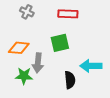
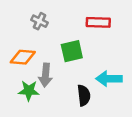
gray cross: (27, 12) -> (40, 21), moved
red rectangle: (68, 14) -> (98, 22), moved

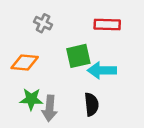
gray arrow: (45, 75) -> (50, 108), moved
cyan arrow: (109, 79) -> (102, 70), moved

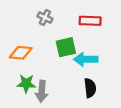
gray cross: (43, 23) -> (45, 18), moved
black semicircle: (91, 104) -> (90, 88), moved

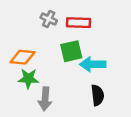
red rectangle: (90, 21) -> (78, 23), moved
green star: (26, 84) -> (28, 79), moved

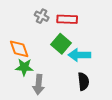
green square: (71, 51) -> (61, 44), turned -36
orange diamond: (22, 57) -> (19, 49), turned 65

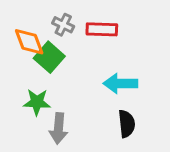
green square: (61, 44) -> (49, 57), moved
orange diamond: (19, 49) -> (29, 42), moved

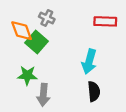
red rectangle: (102, 29) -> (105, 21), moved
cyan arrow: (120, 83) -> (89, 62), turned -75

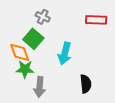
orange diamond: (22, 31) -> (20, 52), moved
cyan arrow: (89, 62) -> (65, 53), moved

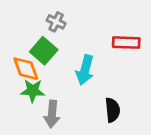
red rectangle: (96, 20) -> (126, 43), moved

